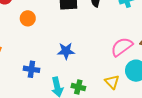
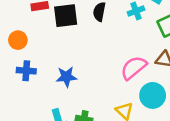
blue cross: (31, 69) -> (26, 71), moved

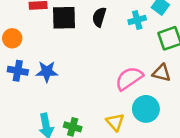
blue star: (66, 77) -> (47, 72), moved

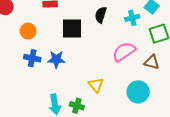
black square: (64, 18) -> (72, 28), moved
pink semicircle: (129, 78) -> (124, 52), moved
yellow triangle: (115, 122) -> (96, 85), moved

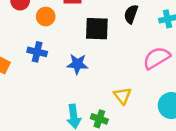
orange circle: (28, 31) -> (46, 17), moved
blue cross: (32, 58) -> (37, 52), moved

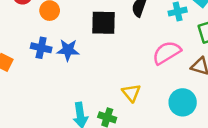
blue star: (77, 64) -> (68, 50), moved

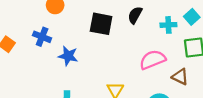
blue star: (68, 50) -> (68, 56), moved

